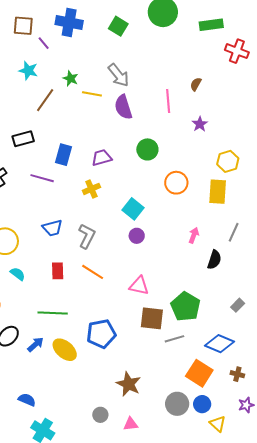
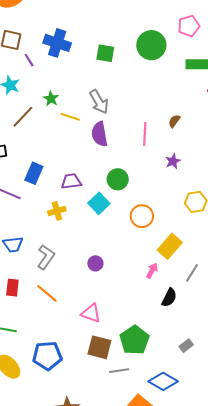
green square: (118, 26) -> (105, 53), turned -30
yellow rectangle: (218, 192) -> (170, 246), moved, turned 30
cyan square: (133, 209) -> (99, 203), moved

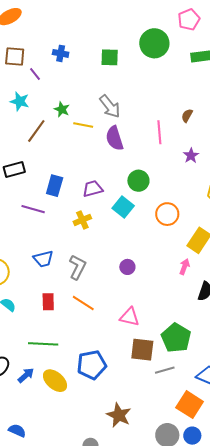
blue cross: (57, 43) -> (61, 53), size x0.6

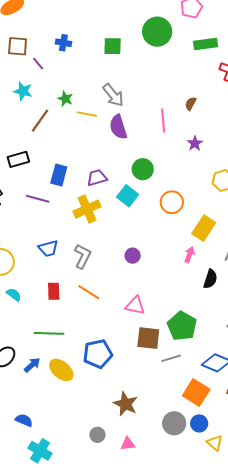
yellow cross: (82, 220) -> (87, 209), size x1.5

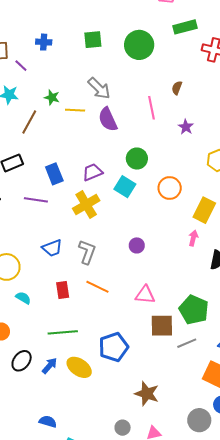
green circle: (157, 32) -> (139, 45), moved
blue rectangle: (59, 175) -> (54, 174), turned -30
gray circle: (174, 423) -> (199, 420), moved

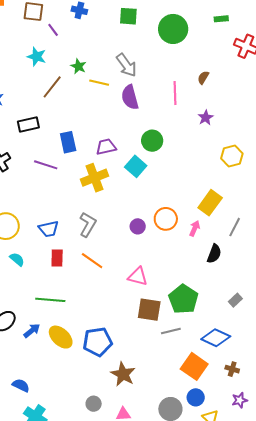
green rectangle: (185, 27) -> (221, 19), size x0.6
orange circle: (170, 188) -> (166, 219), moved
blue trapezoid: (52, 248) -> (49, 229), moved
blue pentagon: (114, 347) -> (98, 342), moved

